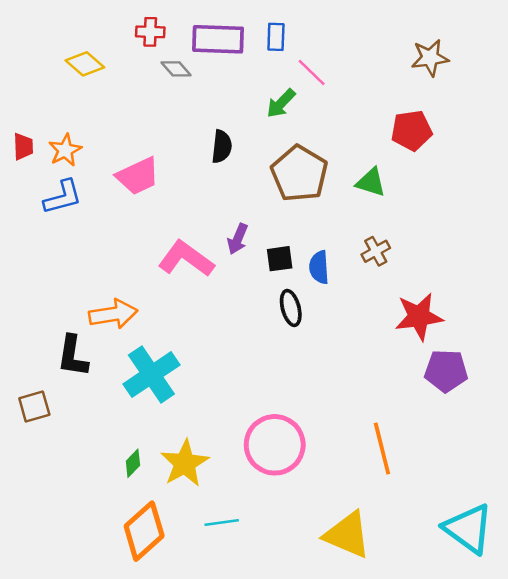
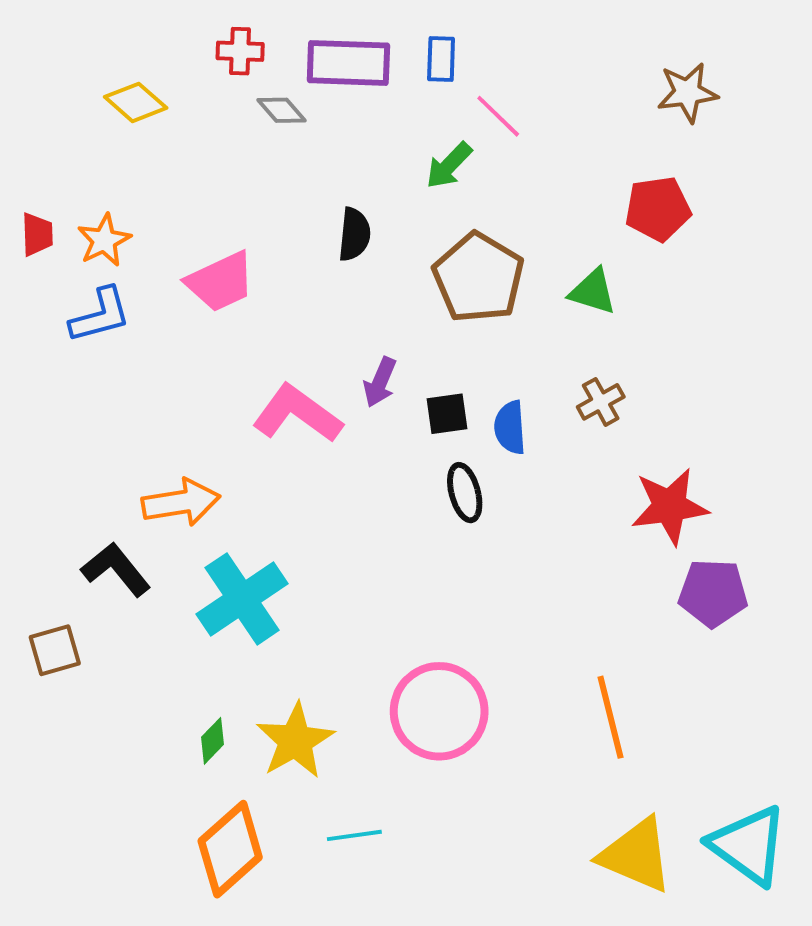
black L-shape: (73, 356) -> (116, 569), turned 132
yellow triangle: (347, 535) -> (636, 855), moved

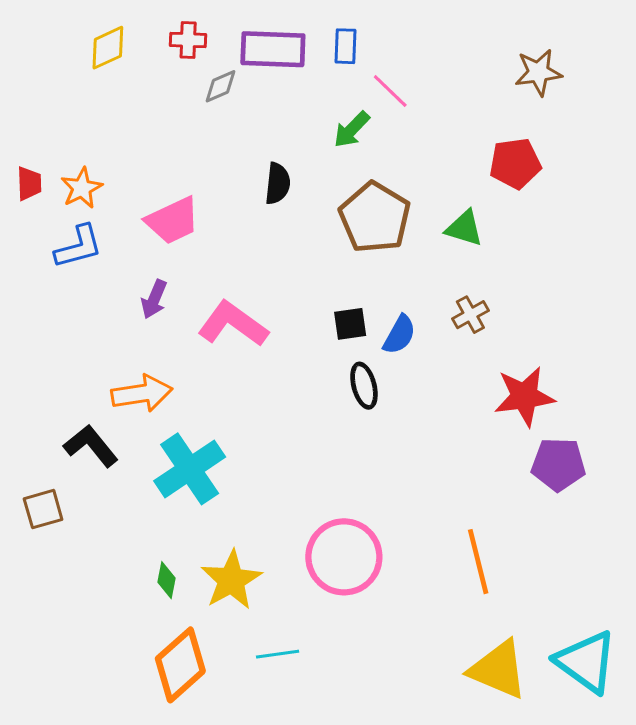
yellow diamond: (136, 102) -> (108, 48), moved, turned -66
gray diamond: (281, 110) -> (220, 86), turned -72
purple arrow: (380, 382) -> (154, 299), moved
blue semicircle: (510, 428) -> (399, 335), turned -147
green diamond: (212, 741) -> (166, 580), turned -33

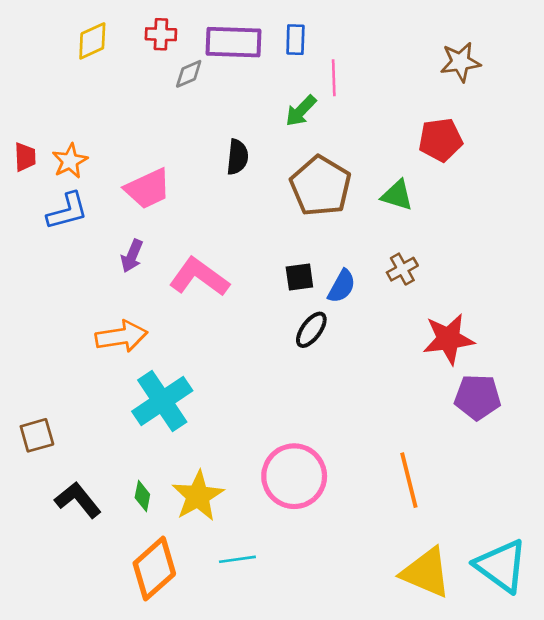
pink line: (390, 91) -> (334, 78), turned 44
black ellipse: (364, 386) -> (311, 330), turned 51
black L-shape: (91, 446) -> (78, 500), moved

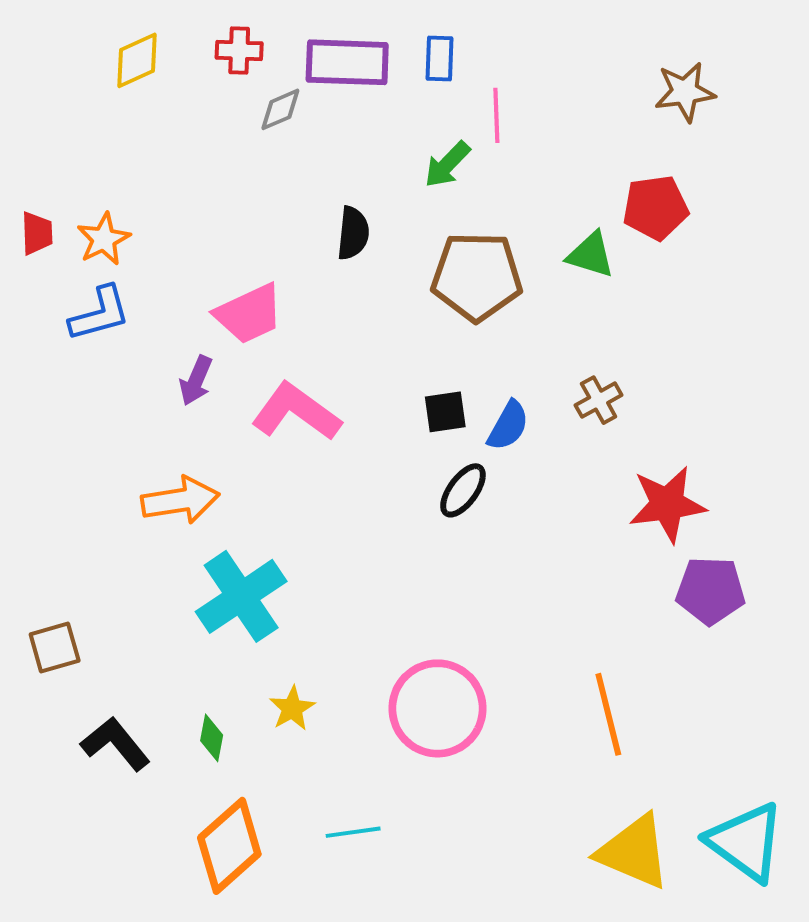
brown pentagon: (321, 186) -> (477, 276), turned -30
pink trapezoid: (148, 189) -> (249, 314), moved
green triangle: (397, 195) -> (591, 255), moved
yellow star: (198, 496) -> (292, 708), moved, size x0.6

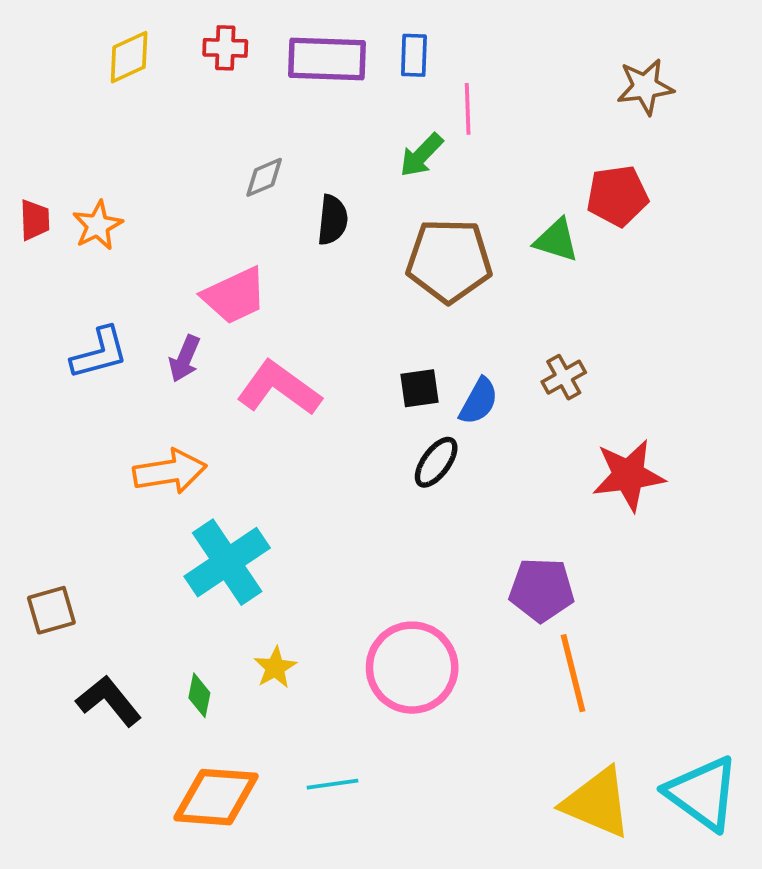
gray diamond: (280, 109) -> (264, 177), moved
blue L-shape: (100, 314) -> (99, 353), moved
purple pentagon: (710, 591) -> (542, 590), moved
orange diamond: (229, 846) -> (216, 797), turned 46

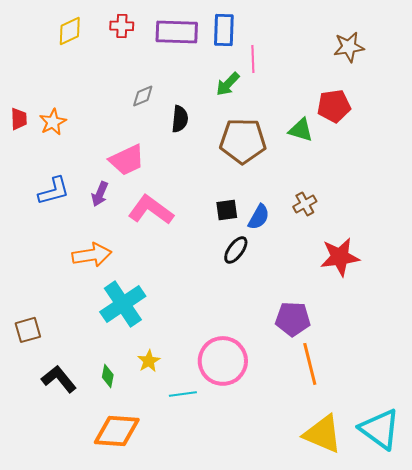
blue rectangle: (414, 55) -> (224, 30), size x1.4
cyan line: (333, 784) -> (183, 394), moved

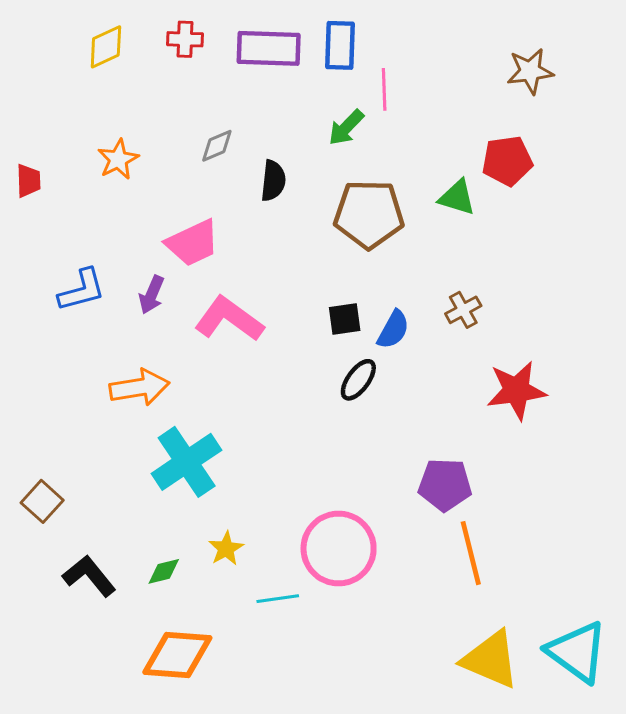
orange star: (53, 122) -> (118, 159), moved
brown square: (28, 330) -> (42, 501), turned -32
green diamond: (108, 376) -> (164, 571), turned 65

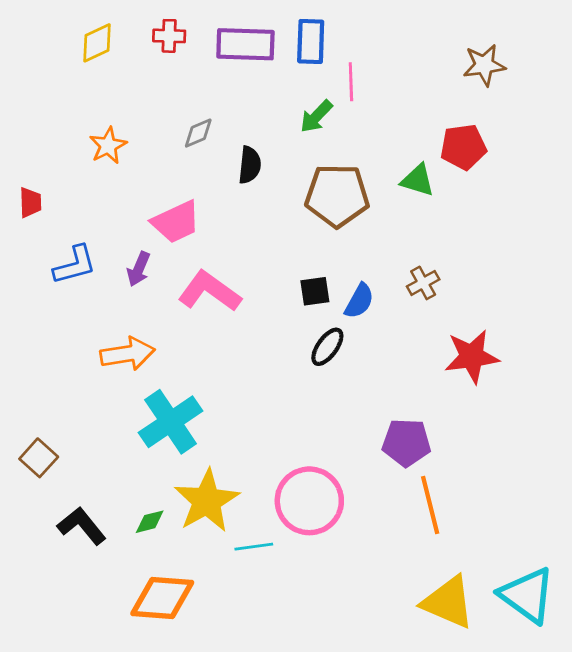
red trapezoid: (28, 181) -> (30, 202), moved
yellow star: (226, 549) -> (207, 501), size x2.0

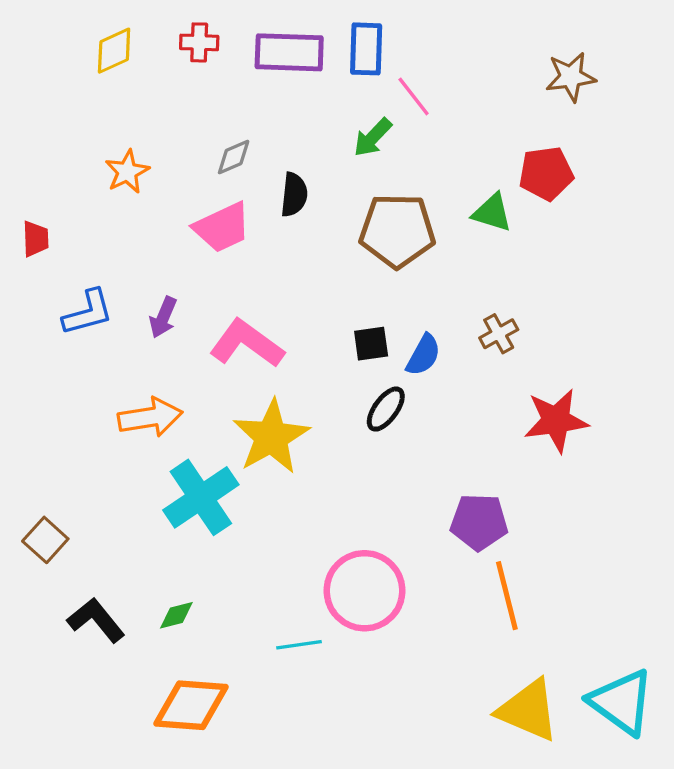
pink line: (351, 82) -> (414, 96), turned -36
pink trapezoid: (176, 222) -> (222, 227), moved
yellow star: (207, 501) -> (271, 437), moved

